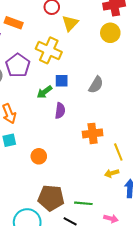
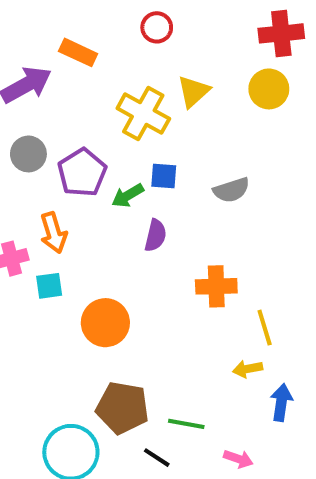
yellow triangle: (70, 23) -> (194, 91), moved
purple pentagon: (18, 65) -> (82, 173), moved
gray semicircle: (96, 85) -> (231, 190), turned 36
orange circle: (39, 156) -> (105, 323), size x1.5

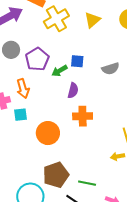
yellow cross: (143, 113) -> (56, 19), moved, turned 30
orange cross: (216, 286) -> (83, 116), moved
brown pentagon: (122, 408) -> (56, 175), turned -30

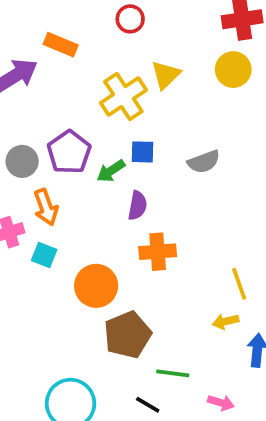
yellow cross: (56, 19) -> (123, 97), moved
gray circle: (11, 50) -> (22, 161), moved
cyan square: (20, 115) -> (44, 255), turned 32
brown pentagon: (56, 175) -> (127, 335), moved

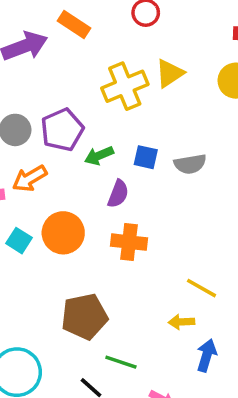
blue square: (142, 152) -> (146, 157), moved
orange arrow: (46, 207) -> (30, 178), turned 68
cyan square: (44, 255) -> (19, 241), moved
yellow line: (239, 284) -> (201, 288), turned -52
orange circle: (96, 286) -> (63, 233), moved

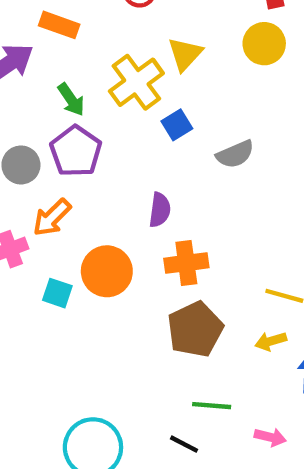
green arrow: (99, 156) -> (71, 100), moved, turned -88
blue square: (146, 157) -> (177, 125), moved, turned -30
brown pentagon: (85, 316) -> (195, 329), moved

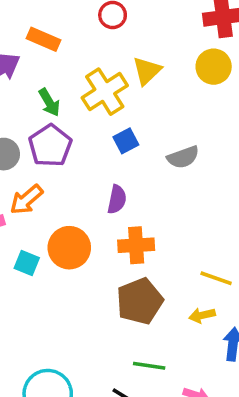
blue square: (177, 125) -> (126, 141), moved

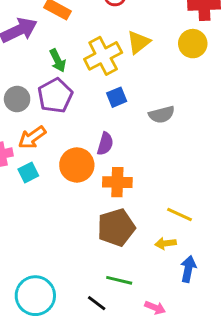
orange circle: (69, 248) -> (77, 165), moved
cyan square: (27, 263) -> (28, 173), moved, turned 36

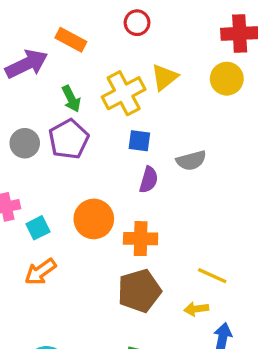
blue square: (117, 97) -> (139, 141), turned 30
orange arrow: (32, 137) -> (40, 272), moved
purple semicircle: (105, 144) -> (149, 180), moved

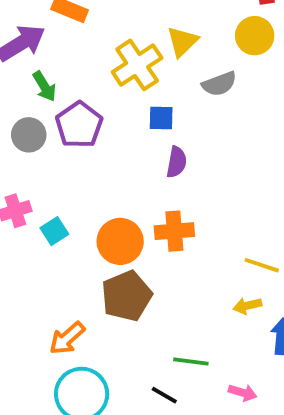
green arrow: (71, 99) -> (44, 86), moved
gray semicircle: (191, 160) -> (219, 84), moved
orange circle: (94, 219) -> (120, 241), moved
orange arrow: (40, 272) -> (67, 338), moved
brown pentagon: (139, 291) -> (127, 296), moved

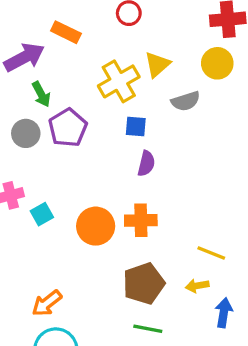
brown pentagon: (127, 296) -> (144, 283), moved

